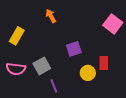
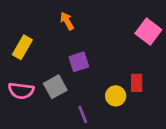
purple square: (74, 49) -> (79, 62), moved
purple line: (54, 86) -> (83, 114), moved

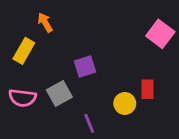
orange arrow: (67, 21) -> (45, 22), moved

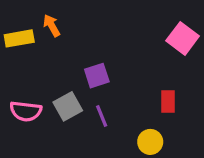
yellow rectangle: (24, 51) -> (19, 38), moved, turned 50
yellow circle: (125, 103) -> (150, 142), moved
purple line: (89, 123) -> (102, 116), moved

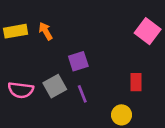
orange arrow: (52, 25) -> (46, 31), moved

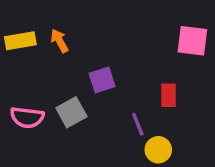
pink square: (148, 31) -> (192, 41), turned -30
red rectangle: (136, 82) -> (168, 95), moved
purple line: (82, 94) -> (138, 124), moved

